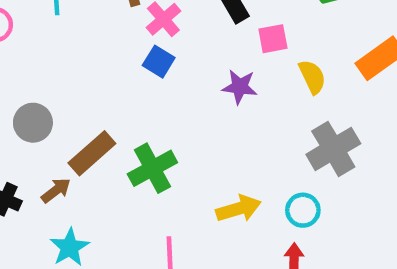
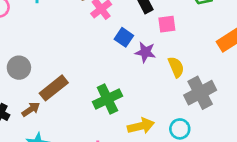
blue square: (159, 62) -> (124, 37), moved
yellow semicircle: (312, 77) -> (176, 67), moved
green cross: (152, 168) -> (107, 99), moved

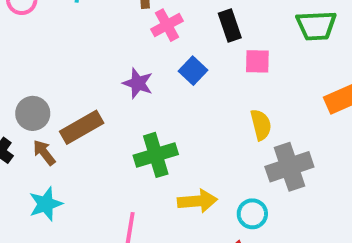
purple star: (145, 52) -> (138, 83), moved
gray circle: (19, 68) -> (33, 113), moved
brown arrow: (31, 109) -> (44, 153), turned -102

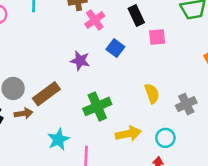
yellow semicircle: (261, 125) -> (152, 93), moved
brown arrow: (44, 153) -> (24, 113), turned 126
gray cross: (289, 167) -> (186, 104), size x0.7
cyan star: (46, 204) -> (58, 139), moved

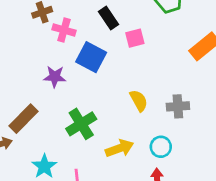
pink cross: (95, 20) -> (64, 30), turned -30
blue square: (115, 48) -> (91, 57), size x1.5
gray cross: (186, 104) -> (178, 106), turned 30

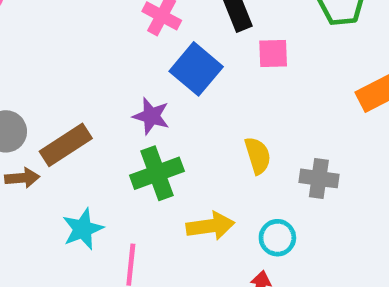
purple star: (55, 77) -> (151, 116), moved

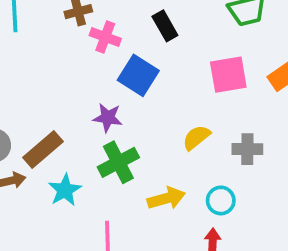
pink square: (273, 54) -> (228, 75), moved, size x1.5
yellow semicircle: (258, 156) -> (196, 137), turned -104
cyan star: (83, 229) -> (65, 190), moved

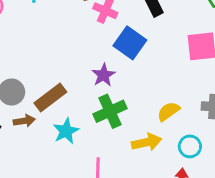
purple star: (108, 118) -> (103, 75), turned 30
yellow semicircle: (196, 137) -> (168, 111), moved

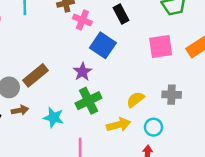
brown rectangle: (50, 98) -> (36, 75), moved
cyan star: (66, 131) -> (54, 118), turned -30

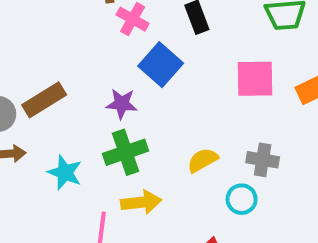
purple star: (82, 72) -> (122, 104), turned 30
yellow arrow: (119, 125) -> (141, 202), moved
cyan circle: (153, 127) -> (242, 199), moved

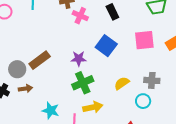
blue square: (161, 65) -> (106, 46), moved
cyan star: (65, 173) -> (51, 111), moved

